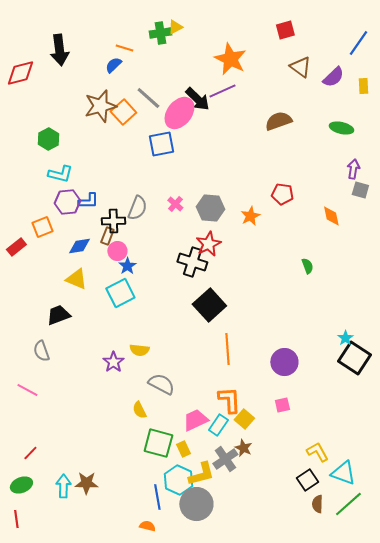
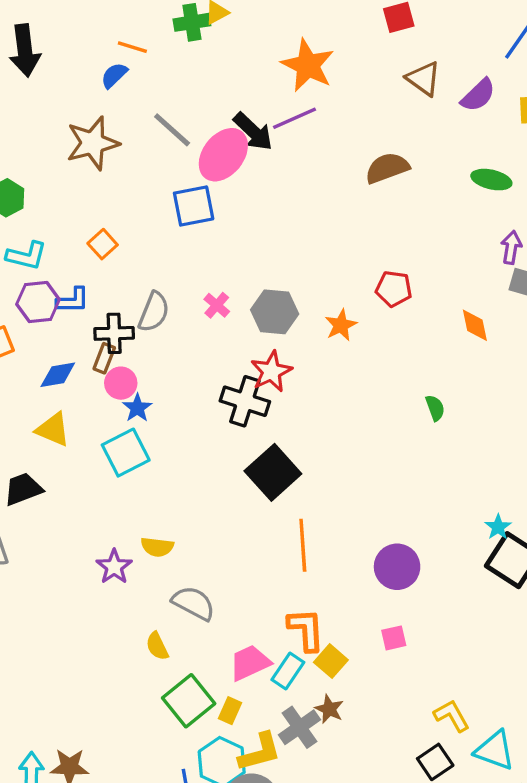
orange square: (123, 112) -> (103, 244), moved, size x0.7
green square: (158, 443) -> (189, 701), turned 36
yellow rectangle: (183, 449) -> (230, 711), turned 49

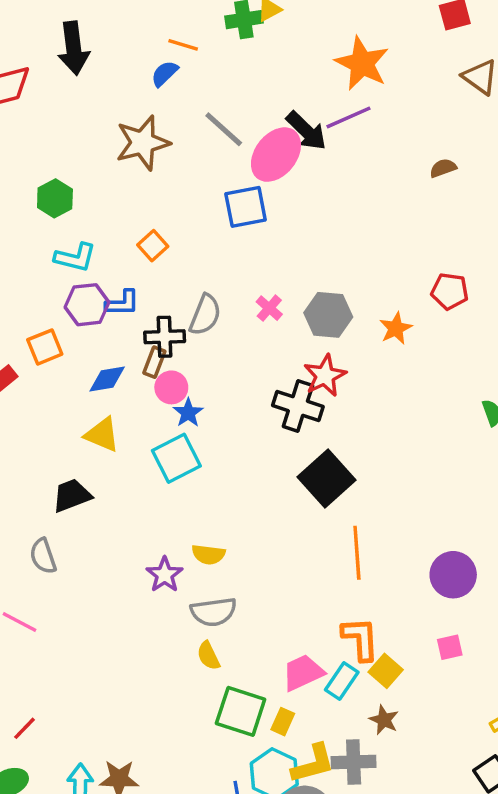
brown semicircle: (387, 168) -> (443, 168), size x0.6
gray semicircle: (194, 603) -> (214, 612), moved, turned 144
green square: (189, 701) -> (241, 711), turned -33
gray cross: (299, 727) -> (354, 762), moved, turned 33

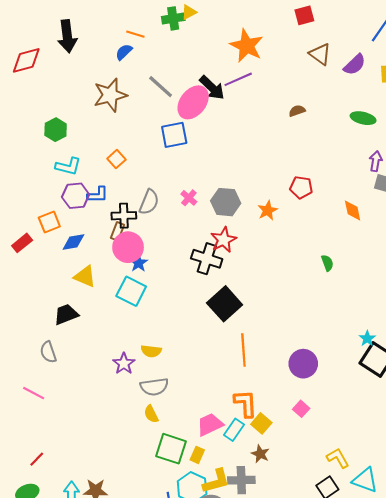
blue diamond: (107, 379) -> (73, 242), moved
pink circle: (171, 387) -> (128, 247), size x1.5
cyan square: (176, 458) -> (131, 291), turned -36
pink square: (450, 647) -> (301, 409), turned -35

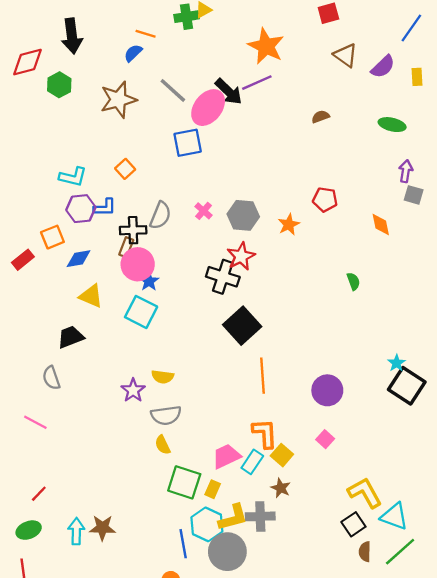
green hexagon: (56, 130) -> (59, 85), moved
yellow L-shape: (338, 458) -> (365, 493), size x1.4

